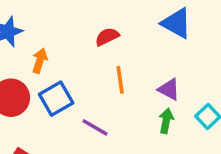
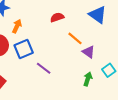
orange line: (120, 80) -> (75, 38), moved, turned -49
green arrow: (166, 121) -> (88, 79), moved

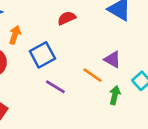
orange line: (75, 38) -> (93, 75), moved
blue square: (24, 49) -> (42, 55), moved

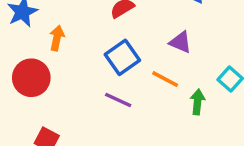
blue square: (42, 55) -> (122, 57), moved
purple triangle: (112, 59) -> (180, 42), moved

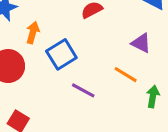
blue square: (122, 57) -> (61, 54), moved

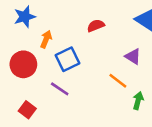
purple line: (83, 90) -> (60, 89), moved

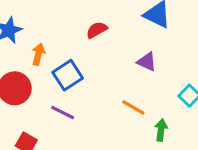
orange line: (118, 81) -> (133, 107), moved
green arrow: (138, 101) -> (161, 130), moved

